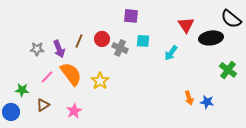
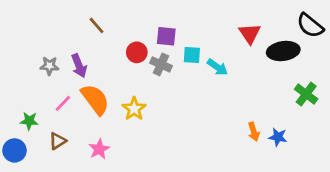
purple square: (131, 16) -> (166, 36), moved
brown line: (79, 41) -> (96, 25), moved, turned -64
cyan arrow: (171, 53) -> (217, 67), moved, turned -91

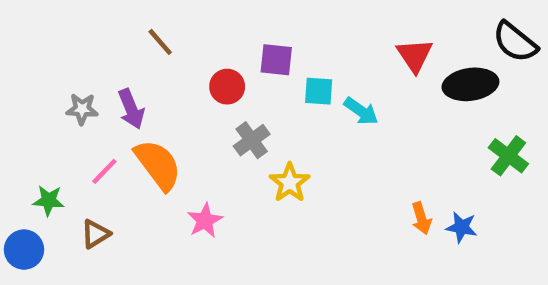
gray cross: (161, 64) -> (252, 140), moved, turned 30
yellow star: (134, 109) -> (290, 183), moved
pink star: (99, 149) -> (205, 221), moved

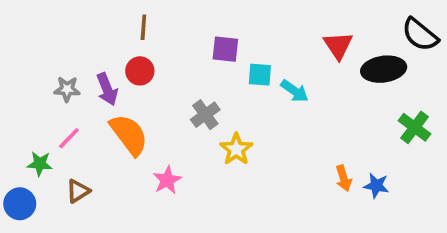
brown line: (160, 42) -> (143, 27), moved, turned 45
red circle: (227, 87) -> (140, 71), moved
pink line: (104, 171) -> (69, 138), moved

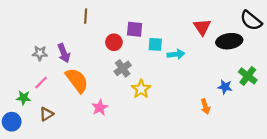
red circle: (140, 71) -> (114, 42), moved
cyan arrow: (294, 91) -> (176, 54), turned -42
blue star: (376, 186) -> (225, 87), moved

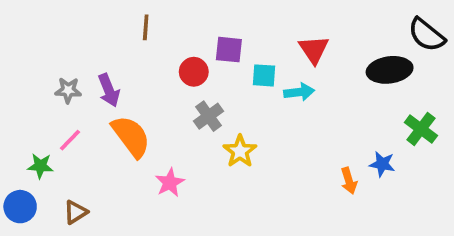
red triangle: (202, 27) -> (314, 50), moved
blue star: (225, 87) -> (382, 164), moved
brown triangle: (46, 114) -> (76, 212), moved

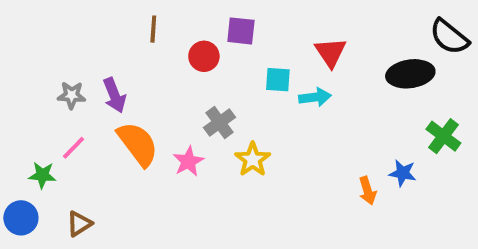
purple square: (229, 50) -> (241, 31), moved
red circle: (194, 72) -> (204, 56), moved
pink star: (170, 183) -> (188, 161), moved

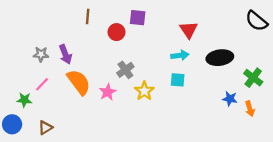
black ellipse: (410, 74) -> (220, 58), moved
cyan square: (278, 80) -> (178, 80), moved
orange arrow: (368, 191) -> (250, 109), moved

